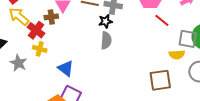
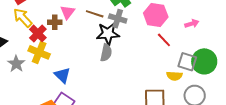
black star: (105, 21) -> (108, 34), size x1.6
yellow cross: (40, 49) -> (39, 52), size x1.5

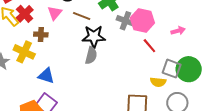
gray cross: (118, 19) -> (125, 21), moved
brown cross: (55, 22) -> (41, 35), moved
red cross: (38, 33) -> (25, 14), moved
blue triangle: (62, 75) -> (46, 76), turned -30

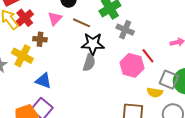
pink hexagon: (142, 20) -> (132, 65), moved

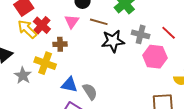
gray cross: (125, 30) -> (141, 34), moved
red line: (148, 56) -> (169, 33), moved
gray semicircle: (89, 63) -> (90, 92), moved, turned -42

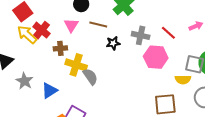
black star: (113, 41) -> (113, 43), size x0.6
yellow cross: (45, 63) -> (76, 65), moved
blue triangle: (69, 85) -> (49, 91), moved, turned -42
gray semicircle: (90, 92) -> (90, 77), moved

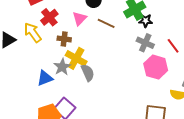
yellow arrow: (27, 35) -> (33, 33), moved
black star: (113, 43) -> (146, 21), moved
gray star: (24, 81) -> (62, 67), moved

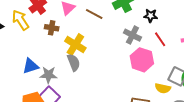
black star: (146, 21) -> (151, 16), moved
yellow cross: (76, 58) -> (75, 45), moved
gray star: (62, 67) -> (48, 75), moved, turned 30

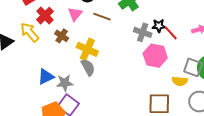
black star: (151, 16) -> (159, 26), moved
brown cross: (52, 28) -> (62, 36), turned 32

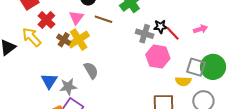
yellow cross: (87, 49) -> (79, 40), moved, turned 35
blue triangle: (46, 77) -> (49, 81), turned -30

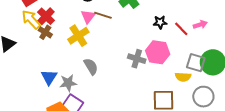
pink triangle: (76, 18) -> (88, 17), moved
red line: (173, 33) -> (181, 29), moved
gray cross: (145, 34) -> (137, 59), moved
yellow arrow: (32, 37) -> (31, 20), moved
brown cross: (64, 40) -> (45, 32), moved

